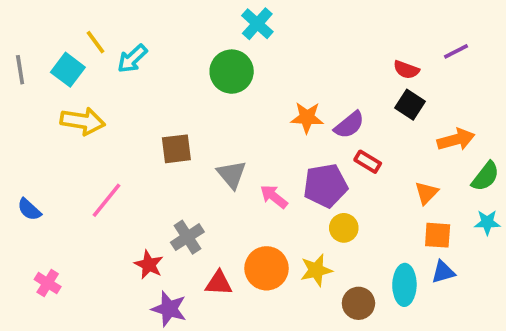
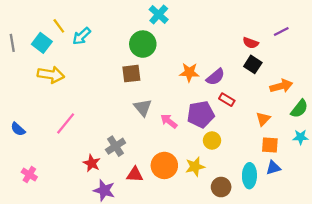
brown square: (176, 149) -> (131, 74), moved

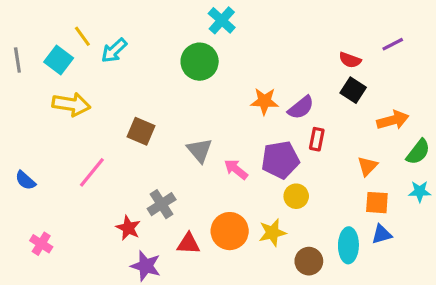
brown square: (131, 74) -> (141, 131), moved, turned 30
red rectangle: (227, 100) -> (317, 139), turned 70

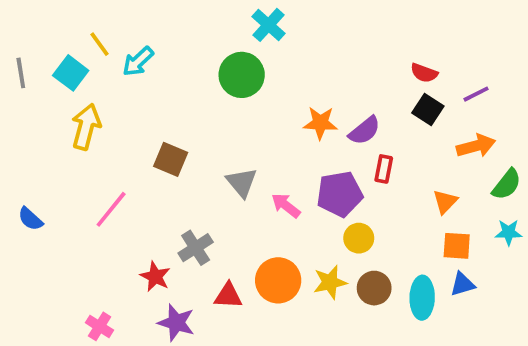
purple line: (393, 44) -> (476, 94), moved
yellow arrow: (71, 104) -> (86, 127), turned -84
pink cross: (41, 244) -> (100, 326), moved
brown circle: (309, 261) -> (374, 288), moved

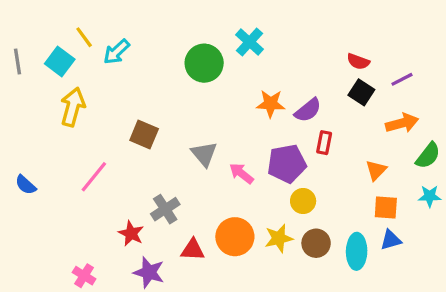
cyan cross: (269, 25) -> (250, 42), moved

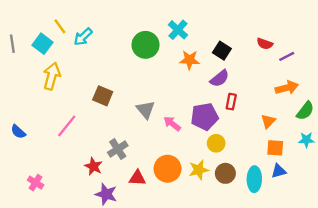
red semicircle: (358, 61) -> (265, 44), moved
black square: (361, 92) -> (222, 51), moved
orange star: (271, 104) -> (190, 60), moved
pink cross: (84, 276) -> (36, 183), moved

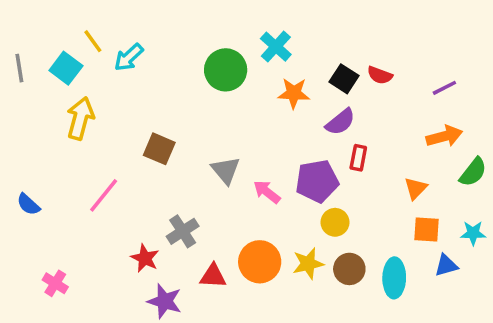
red semicircle: (265, 44) -> (380, 75), moved
cyan star: (306, 140) -> (473, 233), moved
blue triangle: (279, 171) -> (446, 265), moved

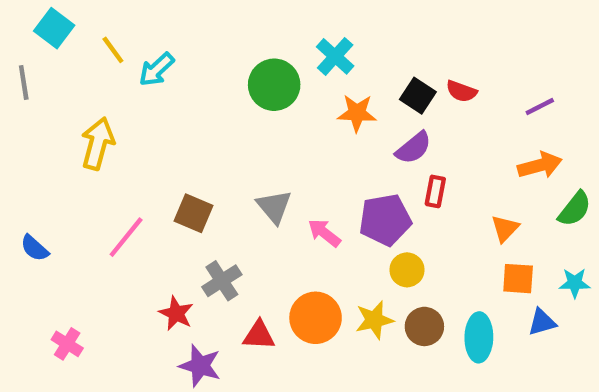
cyan square: (66, 68) -> (54, 28), moved
brown square: (159, 149) -> (194, 213), moved

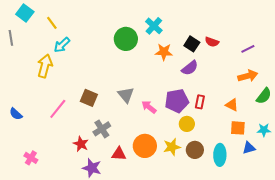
cyan arrow: (157, 69) -> (62, 45), moved
red rectangle: (435, 191) -> (200, 102), moved
orange triangle: (505, 228) -> (232, 105), turned -48

